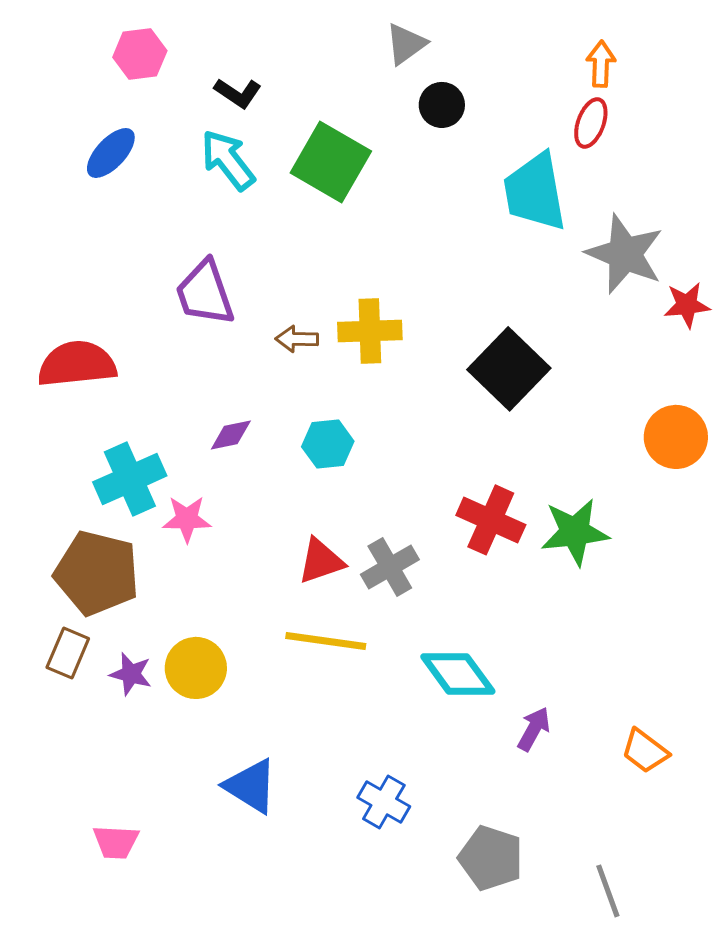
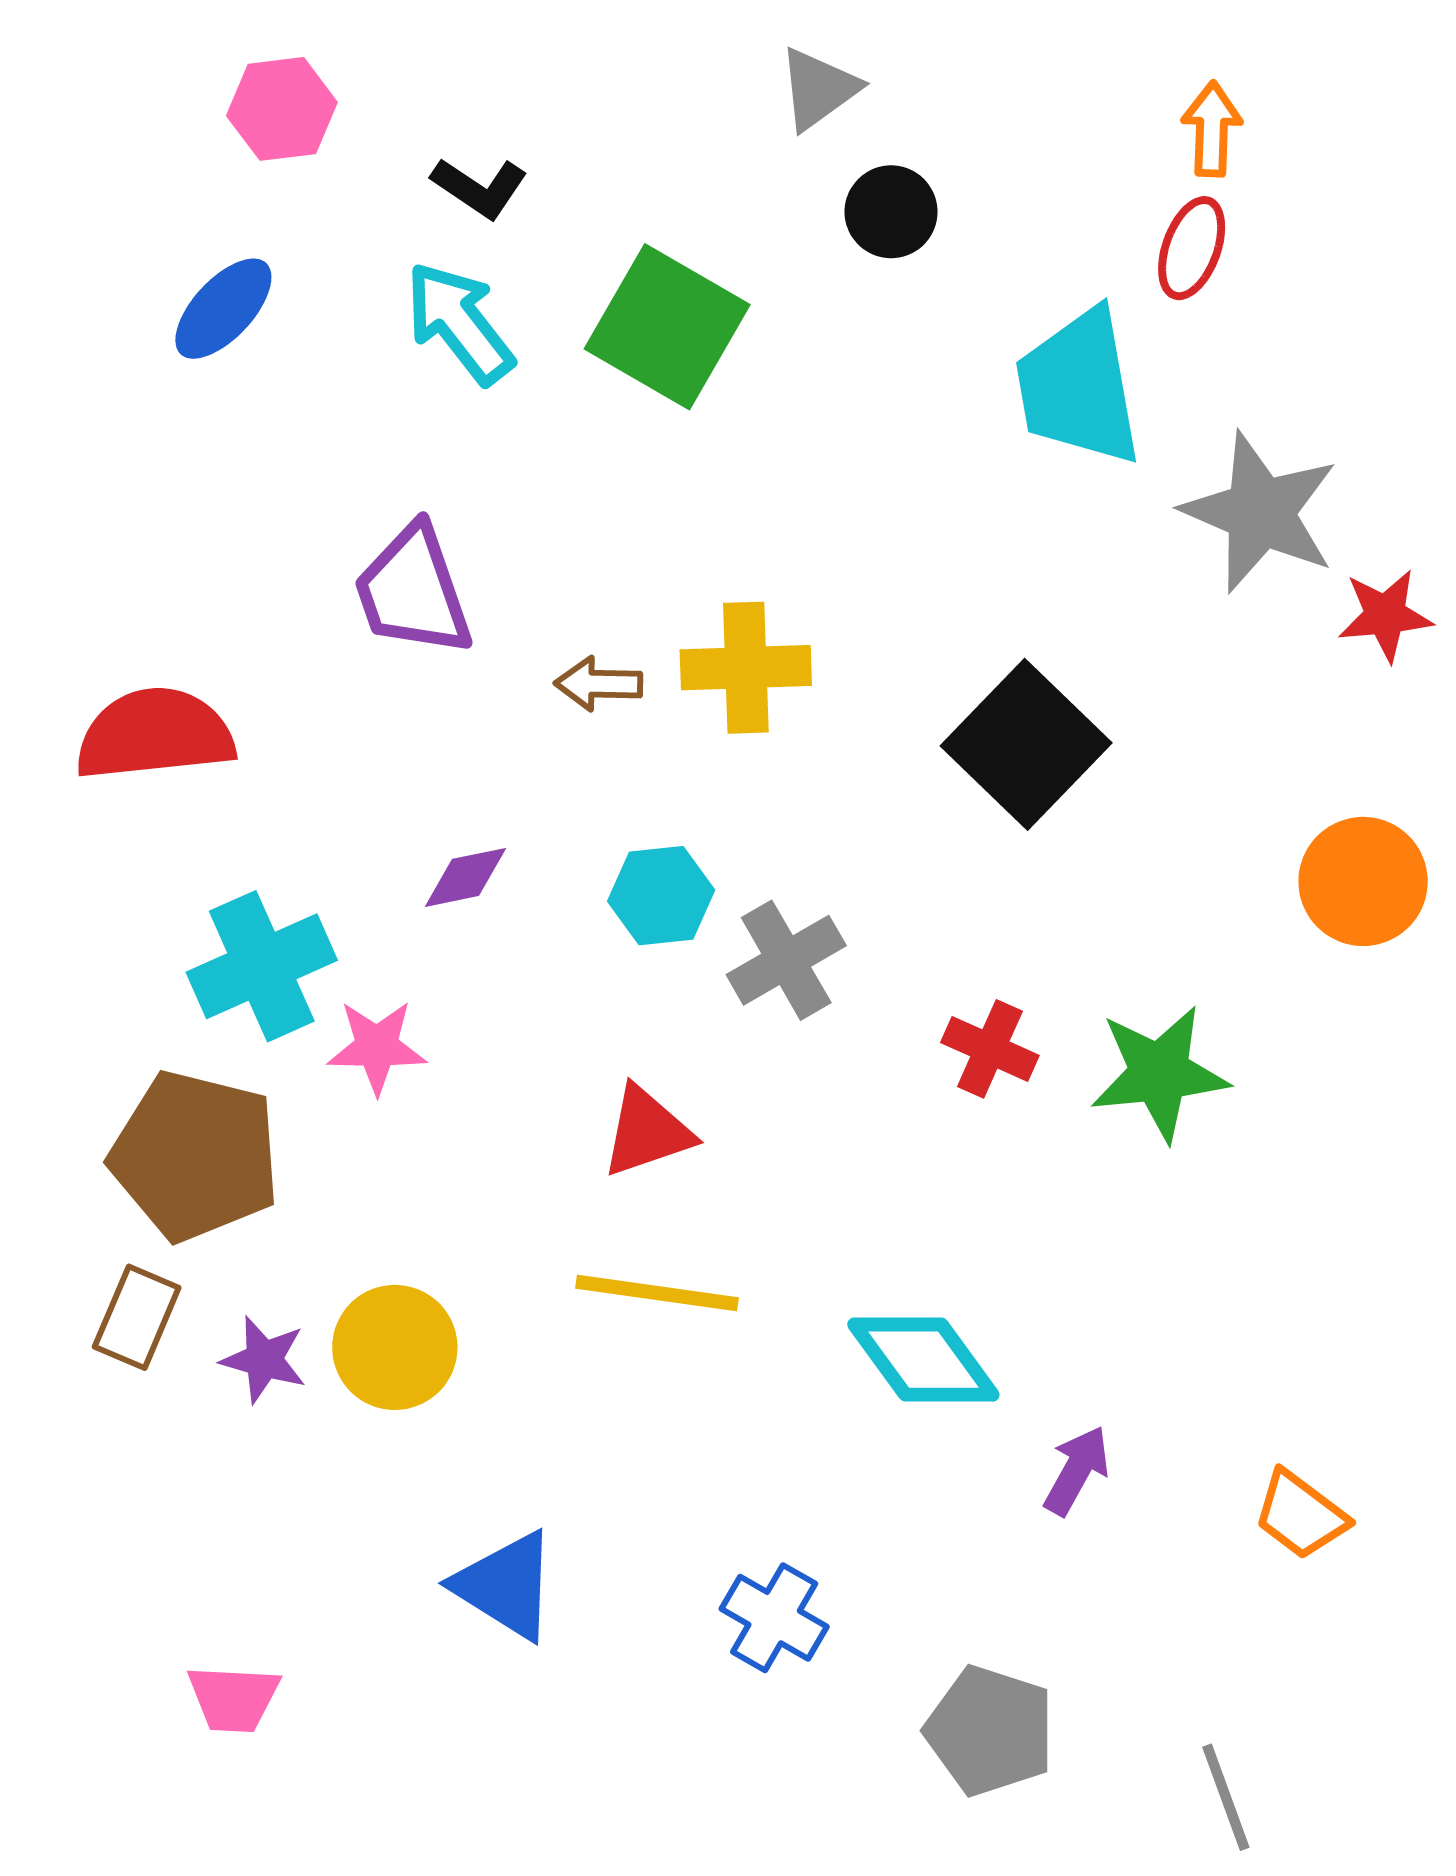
red cross: (491, 520) -> (990, 1049), size x0.7
gray cross: (390, 567) -> (786, 960), moved

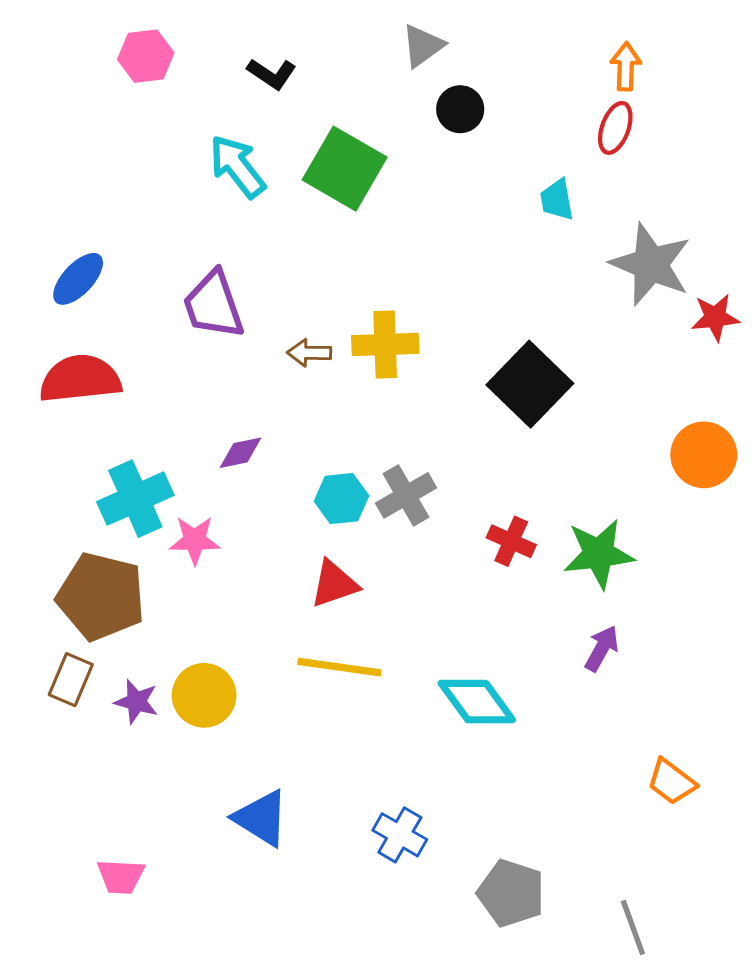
black L-shape: (480, 188) -> (272, 74), moved
blue ellipse: (223, 309) -> (78, 279), moved
cyan trapezoid: (1079, 387) -> (557, 200), size x0.5
cyan hexagon: (661, 896) -> (341, 499), moved
purple arrow: (1077, 1470) -> (602, 648), moved

